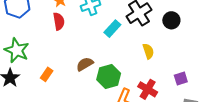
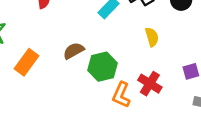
orange rectangle: (47, 74) -> (26, 62), size x1.5

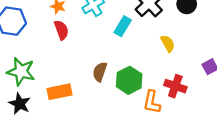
brown semicircle: (74, 51) -> (100, 72), turned -30
orange rectangle: (26, 62) -> (59, 92), turned 55

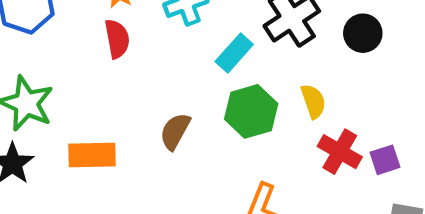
green hexagon: (129, 80) -> (251, 111), moved
red cross: (175, 86) -> (340, 152), moved

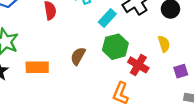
yellow semicircle: (313, 101) -> (164, 44), moved
red cross: (340, 152) -> (138, 65), moved

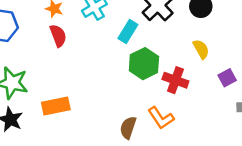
brown semicircle: (78, 56) -> (128, 128), moved
orange L-shape: (121, 93) -> (161, 118), turned -45

